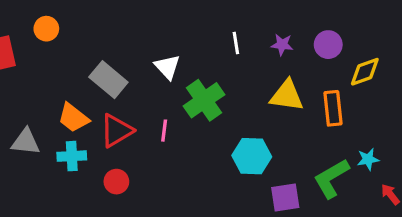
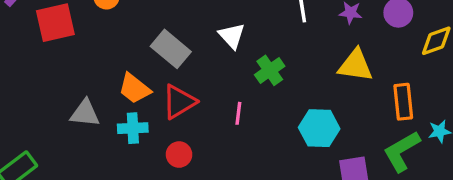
green cross: (204, 100) -> (270, 70), size x0.7
orange rectangle: (333, 108) -> (403, 102), moved
pink line: (164, 131) -> (238, 113), moved

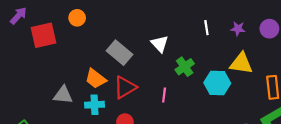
cyan hexagon: (319, 128) -> (217, 83), moved

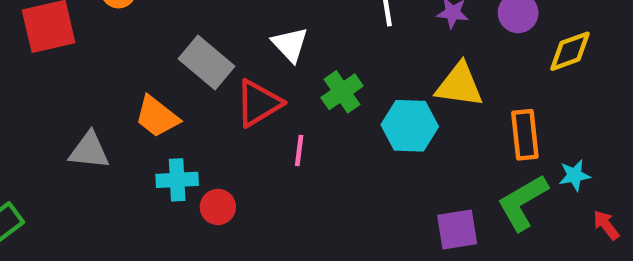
red triangle: (125, 87) -> (258, 103), moved
cyan cross: (95, 105) -> (177, 180), moved

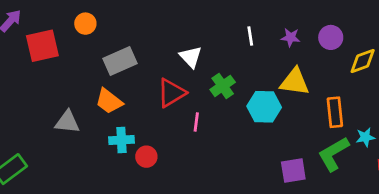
gray rectangle: (207, 62) -> (120, 61), moved, turned -64

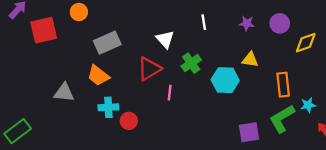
white line: (250, 36) -> (204, 22), moved
yellow triangle: (295, 82) -> (250, 60), size x0.7

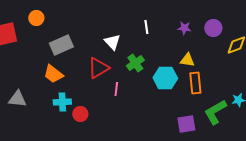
orange rectangle: (283, 85) -> (195, 83), moved
gray triangle: (64, 93) -> (17, 99), moved

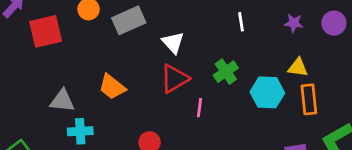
white triangle: (112, 42) -> (173, 43), moved
gray rectangle: (61, 45) -> (129, 20), moved
gray triangle: (17, 99) -> (62, 101), moved
cyan cross: (62, 102) -> (80, 131), moved

